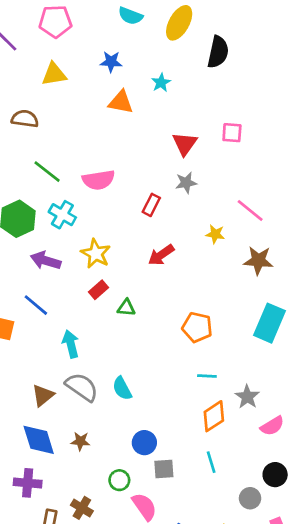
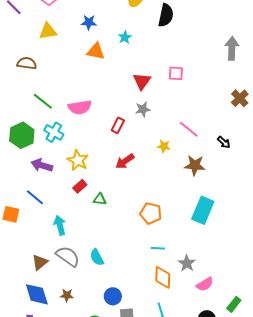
orange diamond: (214, 416) -> (163, 277), turned -55

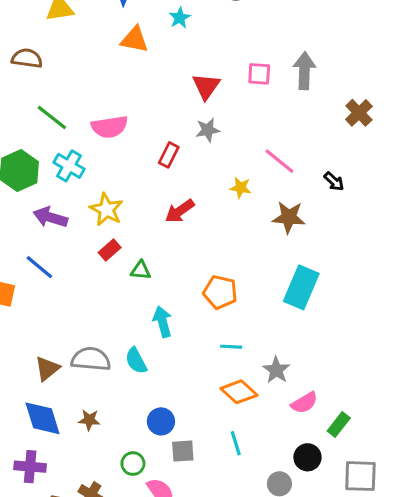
gray arrow: (232, 48) -> (304, 71), moved
cyan arrow: (60, 225) -> (163, 322), moved
gray semicircle: (68, 256) -> (91, 359), turned -30
orange diamond: (163, 277) -> (239, 392), turned -50
green rectangle: (234, 304) -> (339, 425), moved

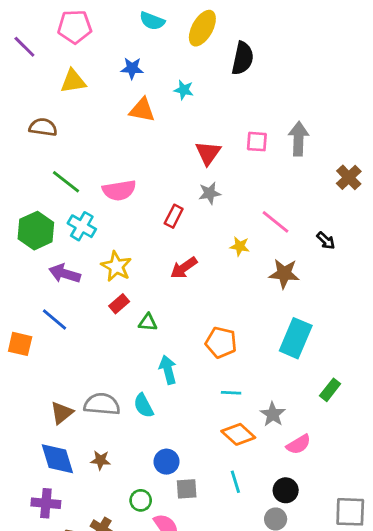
cyan star: (180, 18) -> (184, 90), turned -30
green rectangle: (339, 425) -> (330, 390), moved
black circle: (307, 457) -> (286, 490), moved

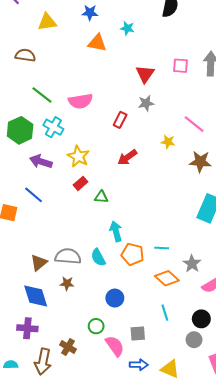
orange pentagon: (221, 342) -> (133, 254), moved
brown star: (100, 460) -> (67, 283), moved
gray square: (187, 489) -> (138, 333), moved

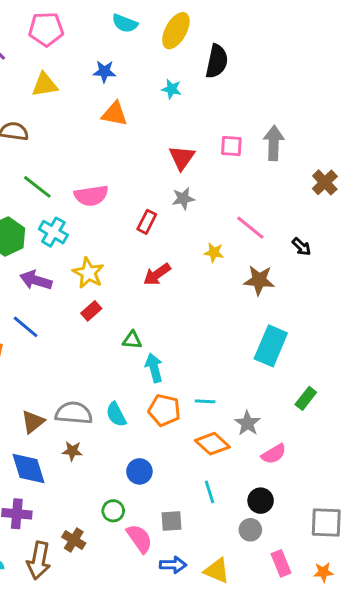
cyan star: (127, 28) -> (172, 89), moved
green triangle: (101, 197) -> (132, 340), moved
cyan arrow: (116, 231) -> (154, 368), moved

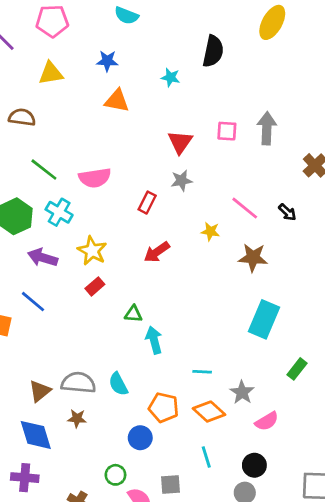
yellow ellipse: (176, 31) -> (272, 22), moved
black arrow: (301, 247) -> (287, 212), moved
orange pentagon: (164, 410) -> (164, 407), moved

